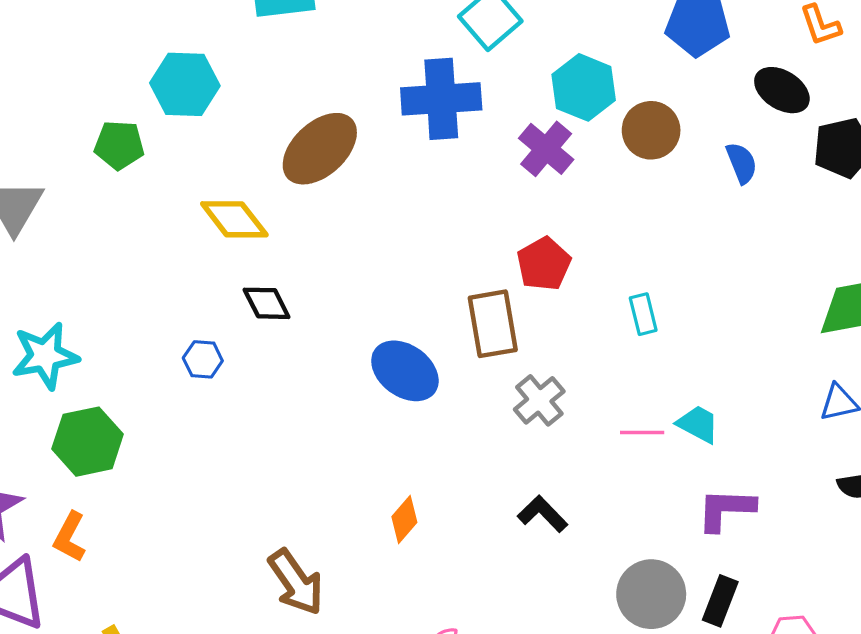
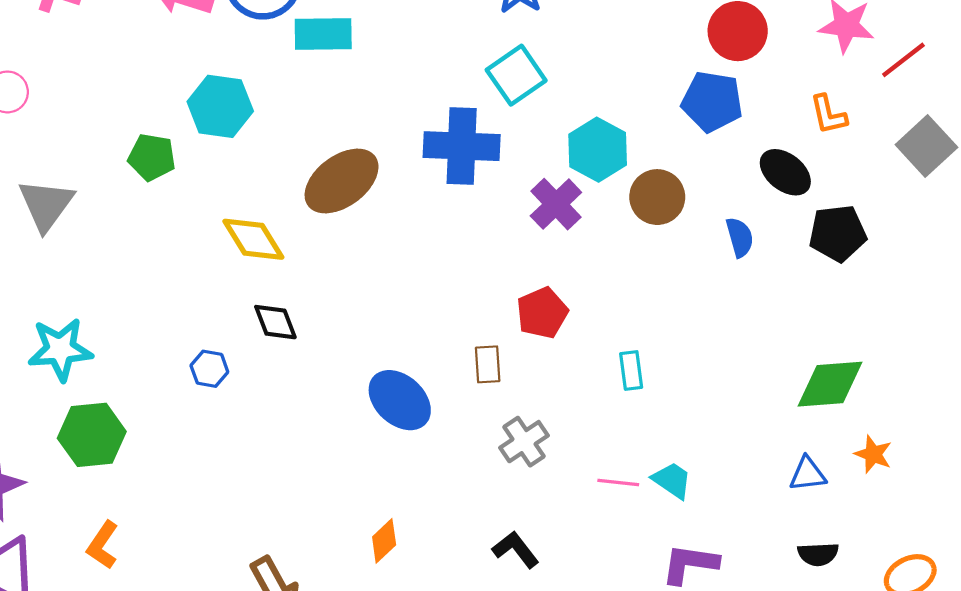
brown rectangle: (493, 324) -> (488, 364), size x0.6
orange L-shape: (70, 537) -> (103, 545), moved

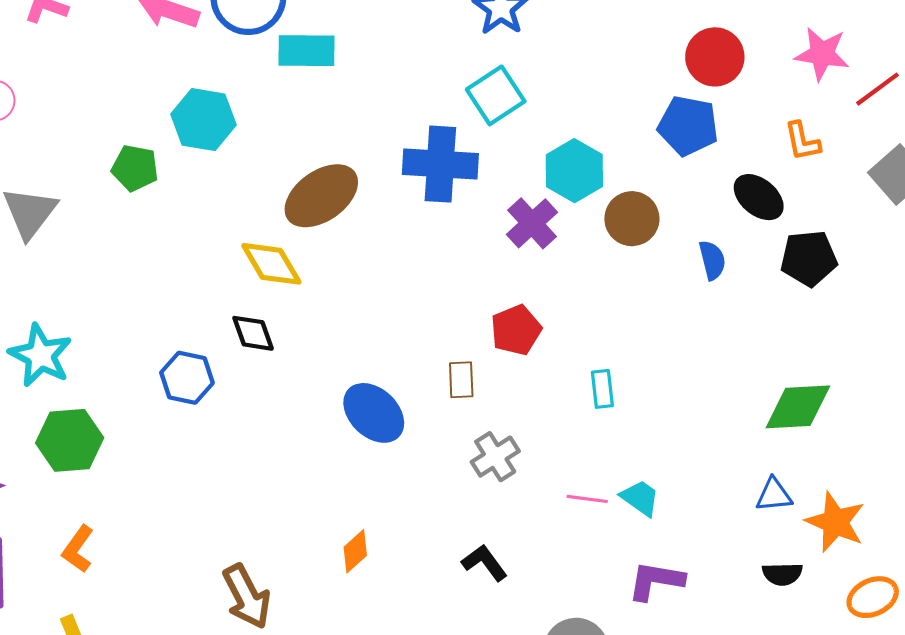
yellow diamond: (253, 239) -> (271, 264), moved
cyan star: (60, 349) -> (40, 355), turned 30
blue hexagon: (209, 369) -> (187, 378), size x1.4
orange star: (873, 454) -> (835, 522), moved, size x1.6

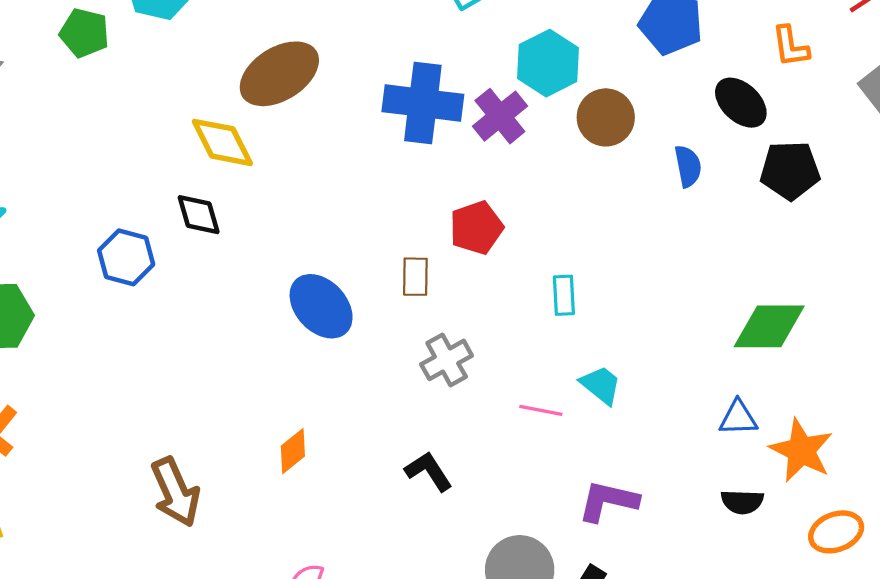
blue cross: (440, 164) -> (423, 103), moved
cyan trapezoid: (640, 498) -> (601, 385), moved

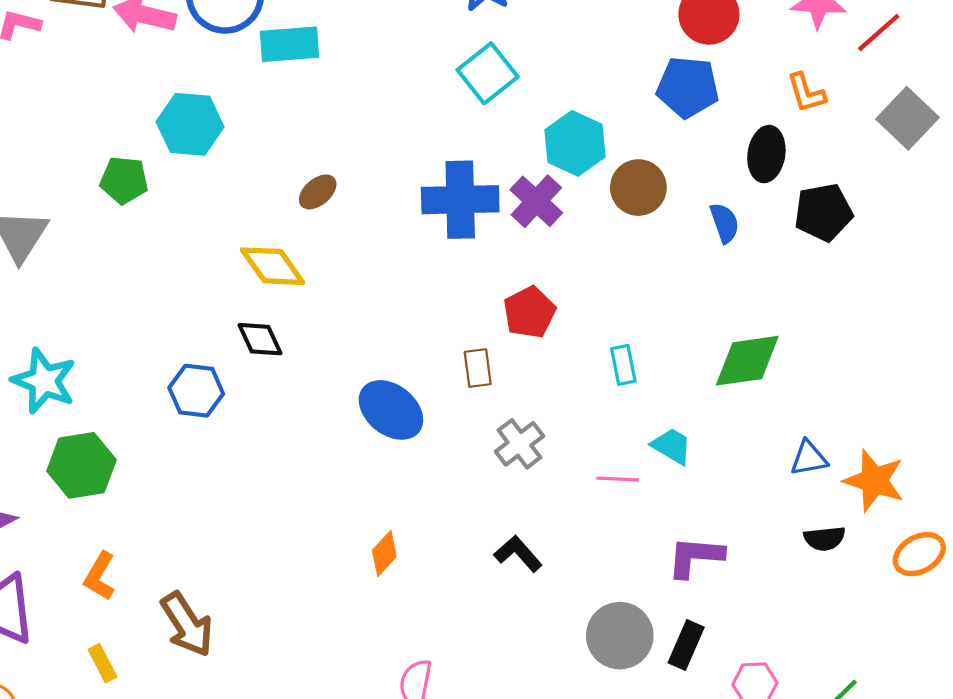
brown ellipse: (279, 74) -> (318, 192), size x0.5
black ellipse: (741, 103) -> (766, 154), turned 64
green diamond: (769, 326) -> (747, 361), moved
brown arrow: (175, 492) -> (187, 624), moved

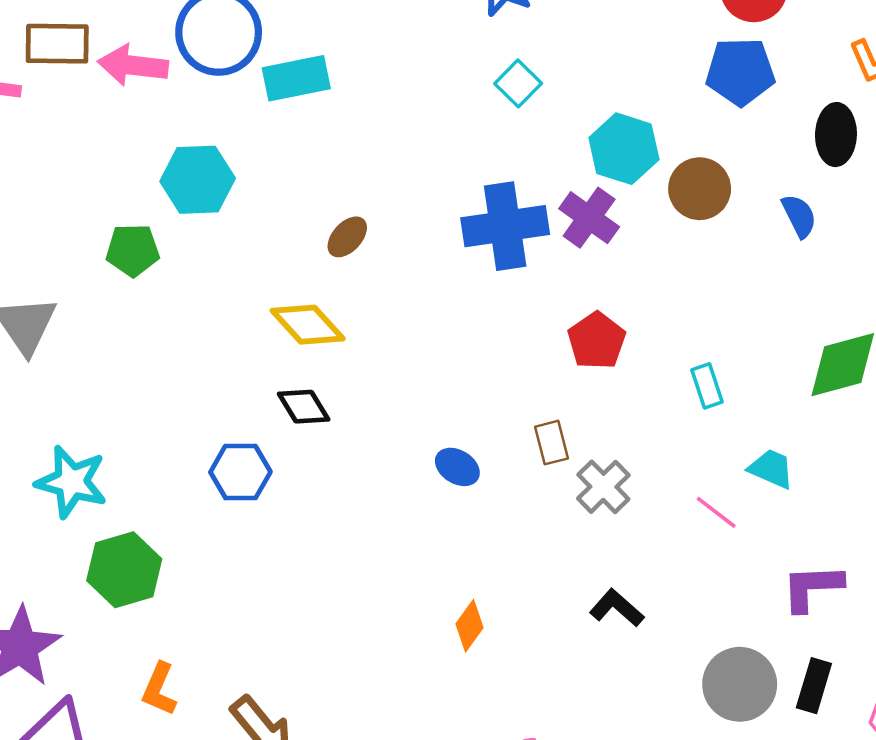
cyan square: (488, 73) -> (518, 83), size x0.7
brown rectangle: (478, 368) -> (551, 443), moved
blue ellipse: (391, 410) -> (457, 467), size x0.6
pink line: (618, 479) -> (716, 512), turned 42

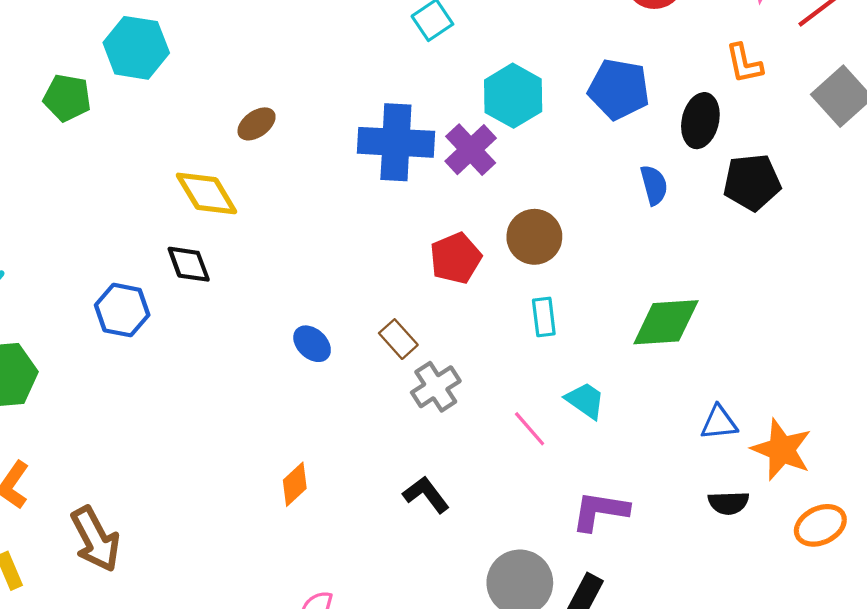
blue pentagon: (740, 72) -> (619, 89), moved
brown circle: (700, 189) -> (534, 237), moved
brown rectangle: (551, 443) -> (398, 339), turned -39

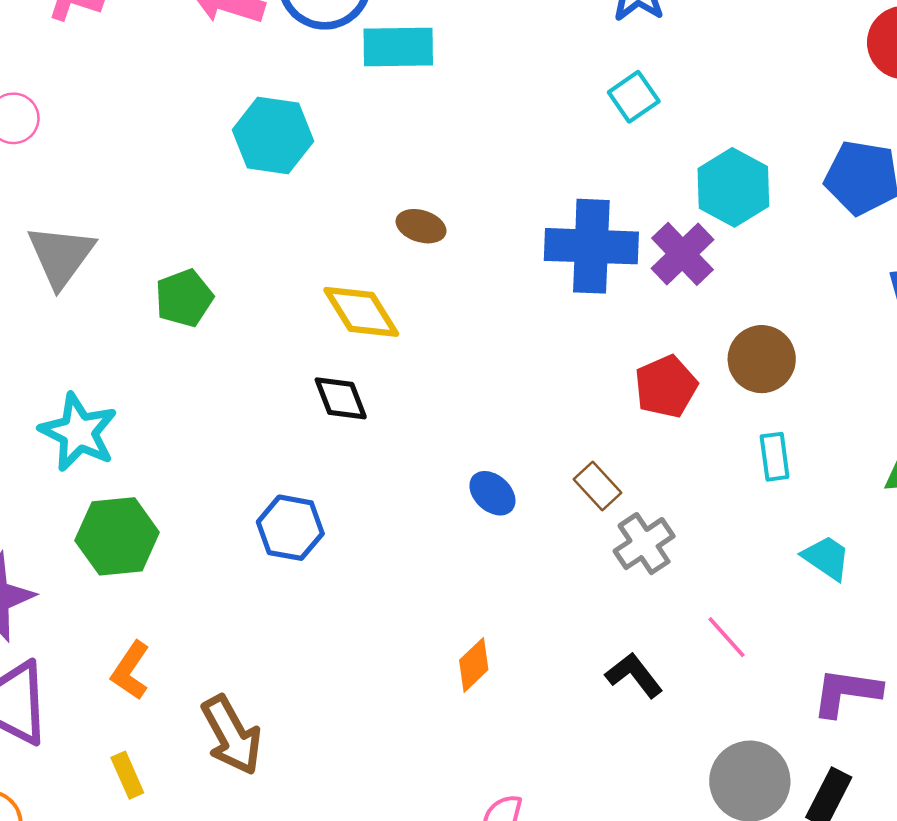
green pentagon: (67, 98) -> (184, 298), moved, turned -30
brown ellipse: (257, 124) -> (421, 226), turned 54
blue hexagon: (122, 310) -> (290, 528), moved
pink line: (530, 429) -> (727, 637), moved

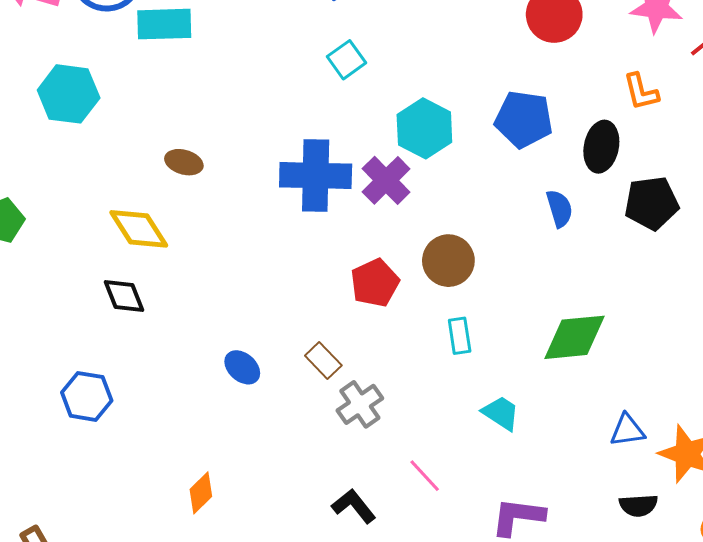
orange diamond: (474, 665) -> (201, 493), moved

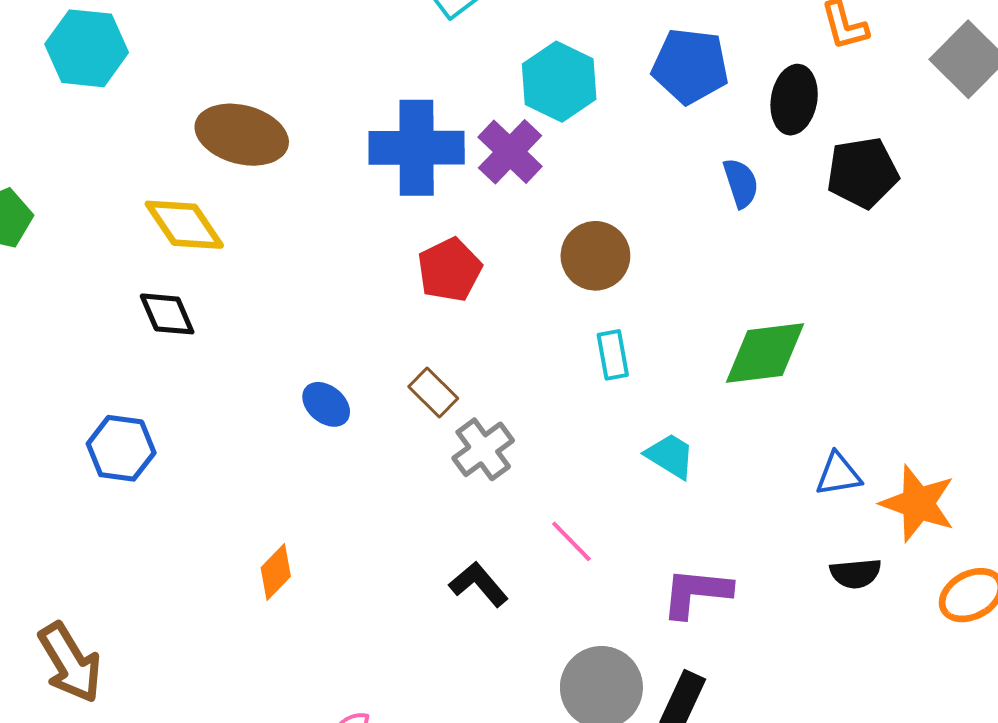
brown ellipse: (184, 162) -> (242, 135), size x1.8
red pentagon: (375, 283) -> (450, 270), moved

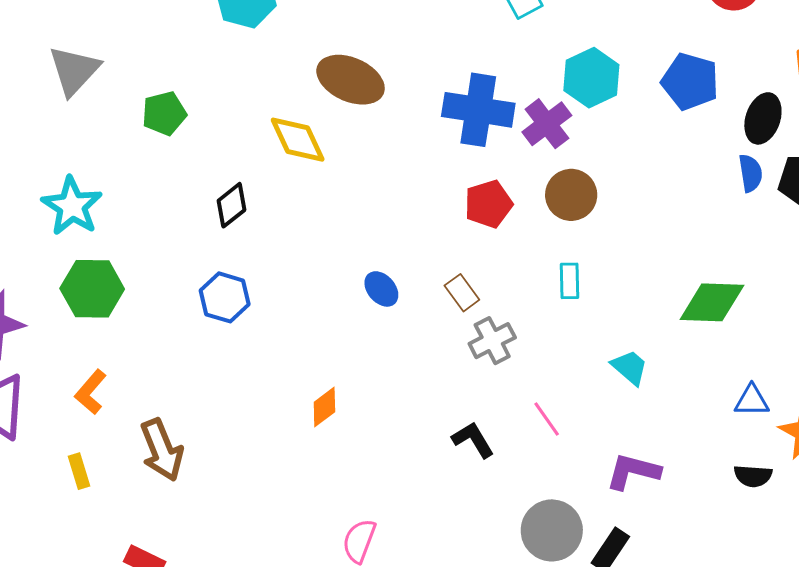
blue semicircle: (741, 183) -> (750, 173), moved
brown circle: (595, 256) -> (571, 195), moved
black diamond: (167, 314) -> (231, 205), moved, turned 66
cyan rectangle: (613, 355) -> (570, 281), moved

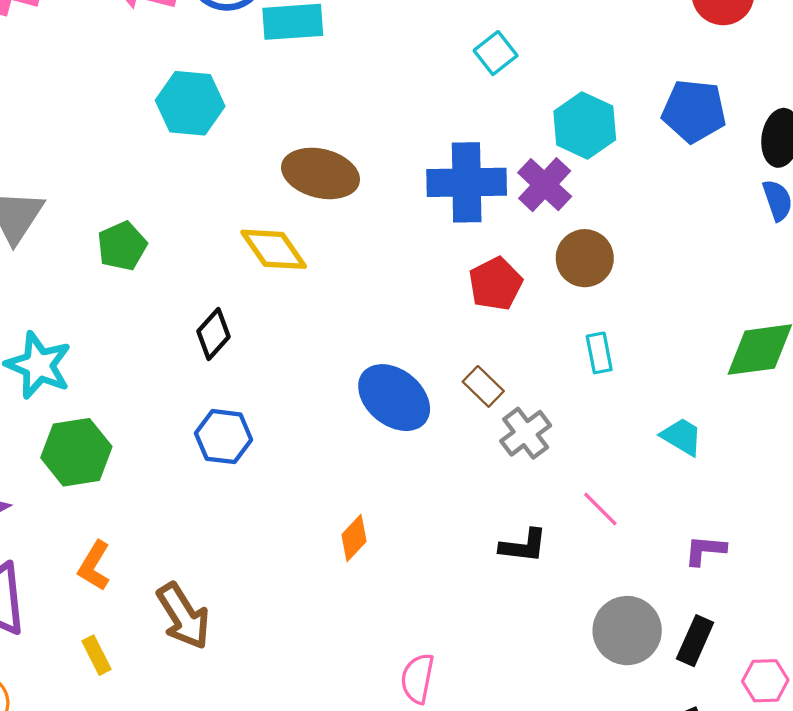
blue ellipse: (381, 289) -> (394, 398), size x1.8
black L-shape: (473, 440) -> (523, 546), turned 138
purple L-shape: (633, 471) -> (705, 550), size x0.7

